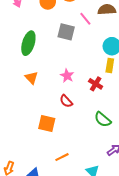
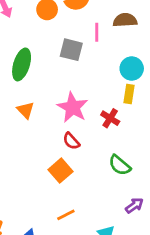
pink line: (85, 19) -> (97, 32), turned 40
pink star: (67, 76) -> (73, 107), size x1.6
orange square: (47, 124) -> (60, 171), moved, turned 36

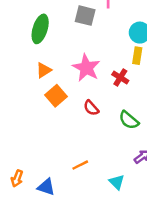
orange triangle: (26, 110) -> (44, 70), turned 42
red semicircle: (71, 141) -> (91, 108), moved
orange square: (60, 171) -> (56, 96), moved

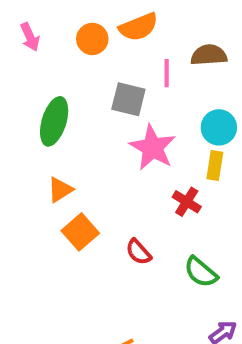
pink star: (86, 68) -> (153, 148), moved

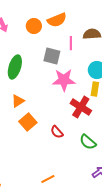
pink star: (153, 148) -> (64, 80), turned -30
red cross: (187, 202) -> (81, 107), size x1.5

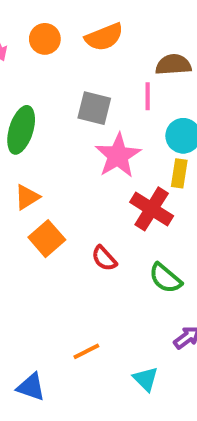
orange circle: (34, 26) -> (45, 39), moved
pink line: (71, 43) -> (148, 96), moved
pink star: (64, 80) -> (118, 156), turned -30

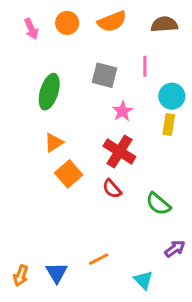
brown semicircle: (173, 65) -> (164, 24), moved
pink star: (118, 156) -> (122, 111), size x0.6
red cross: (152, 209) -> (119, 151), moved
blue triangle: (31, 387) -> (57, 273), moved, turned 40

